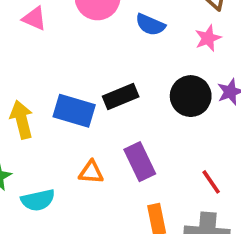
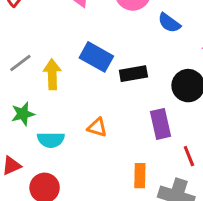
blue rectangle: (74, 111) -> (96, 57), moved
purple rectangle: (140, 162) -> (160, 124), moved

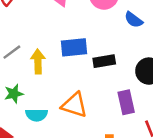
blue rectangle: (96, 57) -> (74, 47), turned -35
orange triangle: (97, 127) -> (74, 105), size x1.6

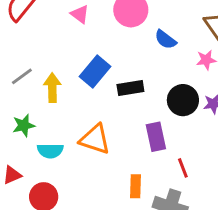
blue rectangle: (74, 47) -> (95, 71), turned -45

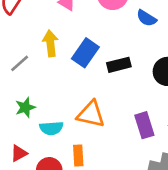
yellow arrow: (52, 88) -> (50, 43), moved
purple rectangle: (156, 137) -> (144, 125), moved
orange rectangle: (135, 186) -> (78, 156), moved

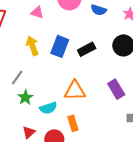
gray line: (20, 63) -> (17, 77), moved

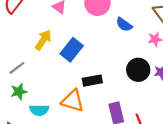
yellow arrow: (32, 46) -> (43, 40), turned 36
black rectangle: (87, 49) -> (92, 81), moved

